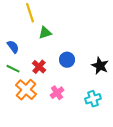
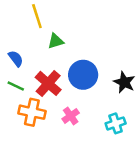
blue circle: (67, 60) -> (83, 75), size x1.5
red cross: (39, 67) -> (48, 83), size x1.5
orange cross: (26, 90) -> (32, 112), turned -30

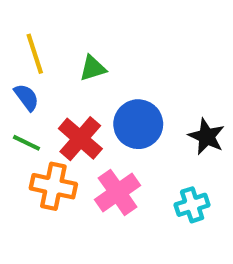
yellow line: (37, 16) -> (35, 54), moved
pink cross: (71, 116) -> (118, 192), size x1.5

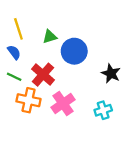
blue circle: (138, 124) -> (74, 51), moved

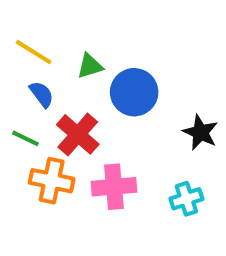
yellow line: (18, 29) -> (34, 52), turned -40
blue semicircle: (14, 52) -> (42, 94), moved
pink cross: (63, 104) -> (114, 187), turned 30

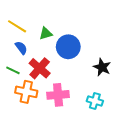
cyan cross: (186, 199) -> (95, 101), turned 35

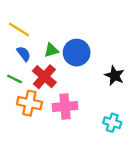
green triangle: (46, 33) -> (51, 50), moved
cyan cross: (95, 101) -> (112, 123), moved

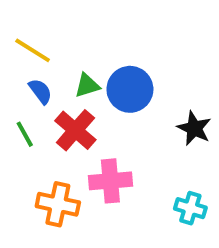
green line: (14, 79) -> (25, 134), turned 35
orange cross: (29, 103) -> (58, 204), moved

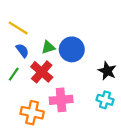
green line: (25, 134) -> (14, 74), turned 64
cyan cross: (190, 208) -> (105, 100), moved

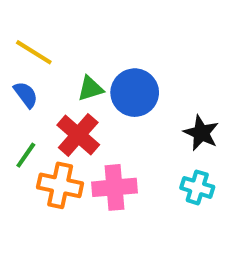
blue semicircle: (22, 50) -> (26, 95), moved
green line: (14, 74) -> (26, 155), moved
orange cross: (32, 113) -> (60, 185), moved

